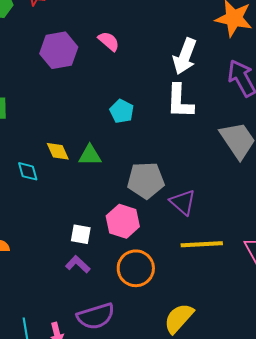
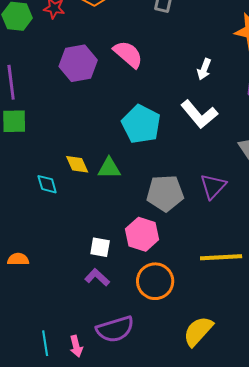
pink semicircle: (109, 41) -> (128, 54), size x1.4
white arrow: (185, 56) -> (204, 69), size x0.6
white L-shape: (180, 101) -> (199, 114), turned -42
cyan pentagon: (122, 111) -> (141, 124), size x1.6
purple triangle: (183, 202) -> (213, 186), moved, turned 32

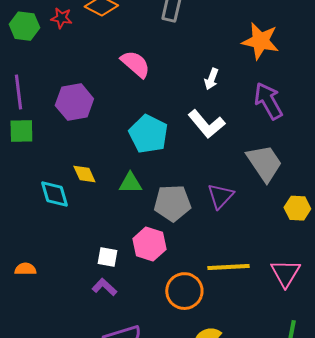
purple hexagon: (78, 63) -> (74, 102), moved
green triangle: (109, 168) -> (130, 183), moved
cyan diamond: (47, 184) -> (54, 194), size x1.4
orange circle: (155, 281) -> (184, 291), moved

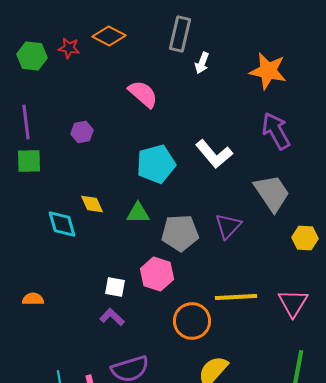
white arrow: (211, 79) -> (202, 63), moved
purple hexagon: (74, 102) -> (82, 132), size x0.6
cyan pentagon: (148, 134) -> (156, 164), turned 30

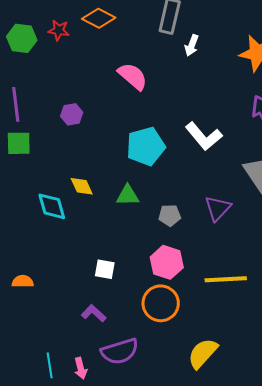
gray pentagon: (180, 233) -> (170, 215), size x0.6
pink hexagon: (157, 274) -> (167, 262), moved
purple L-shape: (112, 317) -> (94, 313), moved
orange circle: (192, 321) -> (161, 303), moved

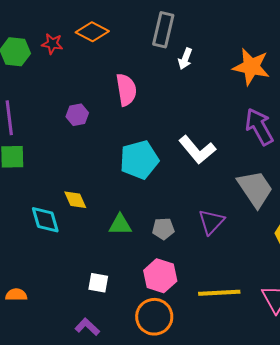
pink semicircle: (133, 76) -> (126, 90), turned 40
purple hexagon: (72, 114) -> (77, 115), moved
green triangle: (128, 195) -> (120, 225), moved

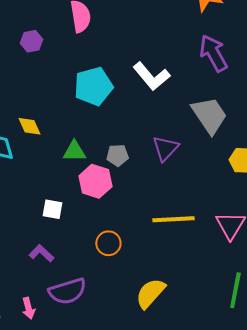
pink hexagon: (160, 276) -> (95, 181), moved
orange circle: (154, 317) -> (108, 243), size x0.7

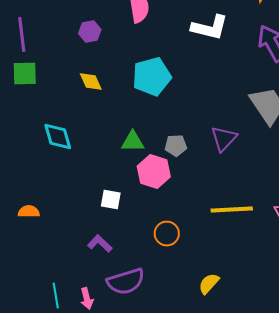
white L-shape: (151, 76) -> (210, 28), moved, turned -36
yellow diamond: (29, 126) -> (91, 82), moved
yellow semicircle: (150, 293) -> (209, 284), size x0.7

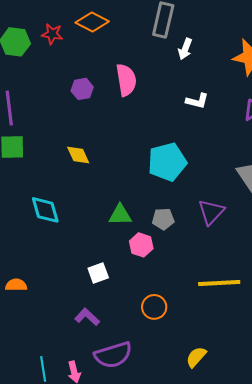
white L-shape: (210, 28) -> (197, 101), size x0.6
purple hexagon: (90, 32) -> (82, 89), moved
cyan pentagon: (152, 77) -> (167, 162), moved
pink hexagon: (154, 172) -> (141, 245), size x0.7
white square: (111, 200) -> (98, 273), turned -30

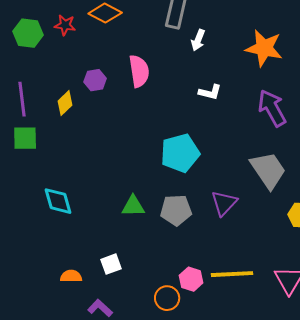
yellow diamond: (78, 155) -> (65, 103), moved, turned 70
gray pentagon: (163, 219) -> (176, 210), size x1.4
pink hexagon: (141, 245) -> (191, 279), moved
orange semicircle: (16, 285) -> (71, 276), moved

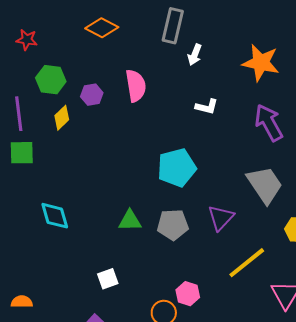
red star: (65, 25) -> (27, 40), moved
green hexagon: (28, 33) -> (51, 80), moved
yellow line: (232, 274) -> (247, 263), moved, turned -36
orange semicircle: (71, 276) -> (22, 302), moved

